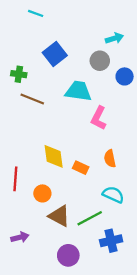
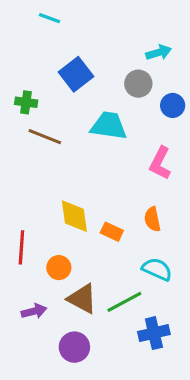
pink L-shape: (99, 118) -> (160, 163), moved
purple arrow: (20, 237) -> (34, 311), moved
purple circle: (68, 255) -> (74, 347), moved

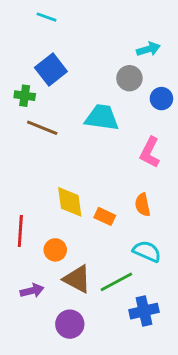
blue square: (76, 74) -> (51, 69), moved

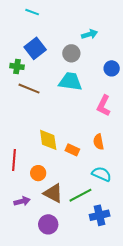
cyan arrow: (148, 49) -> (89, 34), moved
gray circle: (129, 78) -> (71, 53), moved

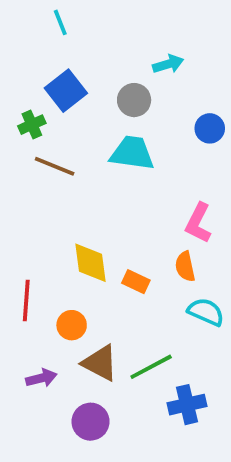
cyan line: (32, 12) -> (60, 22), turned 48
green cross: (17, 66) -> (32, 125), turned -32
pink L-shape: (104, 106) -> (198, 223), moved
cyan semicircle: (102, 174) -> (206, 312), moved

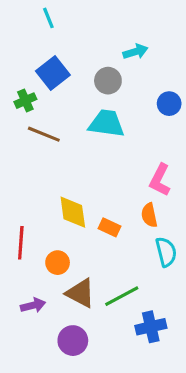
cyan semicircle: (206, 312) -> (166, 252), turned 52

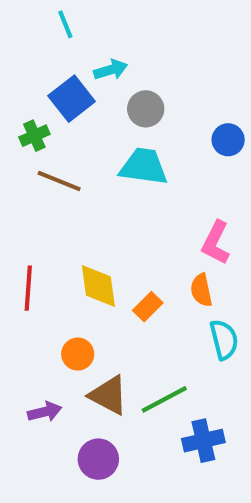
cyan arrow: (135, 52) -> (111, 70), moved
orange rectangle: (110, 227) -> (148, 307), turned -70
red line: (21, 243) -> (28, 288), moved

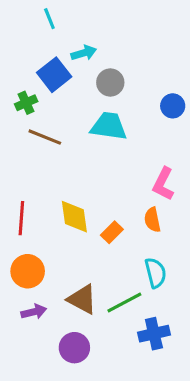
cyan semicircle: (224, 340) -> (156, 273), moved
orange circle: (78, 354) -> (28, 271), moved, size x1.4

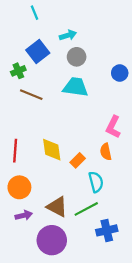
cyan arrow: (84, 53) -> (68, 35), moved
cyan semicircle: (156, 273) -> (96, 182), moved
purple circle: (74, 348) -> (52, 240), size x1.4

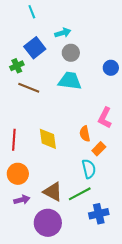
orange semicircle: (106, 152) -> (85, 134), moved
orange rectangle: (78, 160) -> (99, 149), moved

